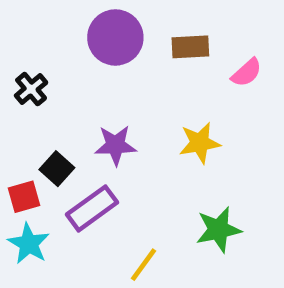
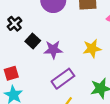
black square: (57, 169) -> (33, 41), moved
purple rectangle: (92, 208) -> (63, 79), moved

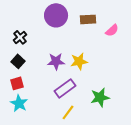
black square: (33, 41) -> (18, 61), moved
yellow star: (92, 48) -> (79, 61), moved

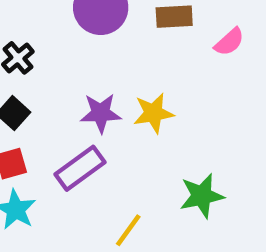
purple rectangle: (65, 88) -> (80, 168), moved

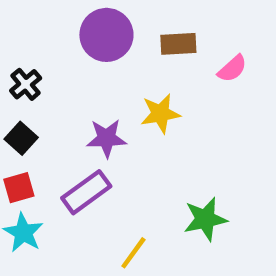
yellow star: (153, 113) -> (160, 114), moved

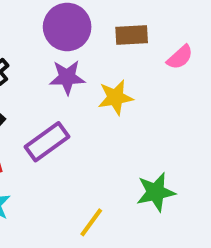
purple star: (106, 138) -> (67, 77), moved
purple rectangle: (86, 192) -> (47, 142), moved

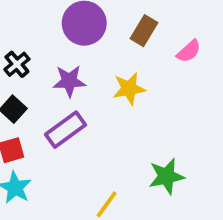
brown rectangle: (132, 35) -> (144, 31), turned -56
purple star: (67, 77) -> (69, 81), moved

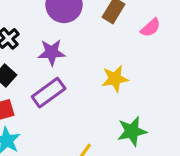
yellow star: (129, 89) -> (115, 79), moved

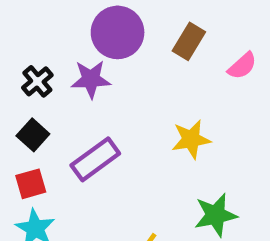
purple star: (52, 52) -> (91, 79), moved

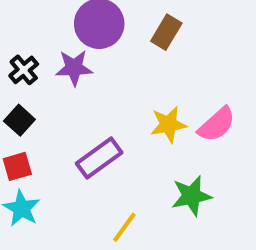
pink semicircle: (242, 66) -> (217, 124), moved, size x1.4
purple rectangle: (95, 159) -> (99, 158), moved

